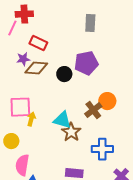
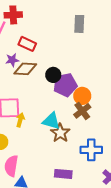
purple pentagon: (86, 63) -> (65, 85), moved
orange circle: (107, 101) -> (82, 96), moved

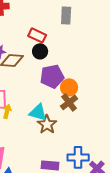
red rectangle: (27, 44) -> (37, 35), moved
black circle: (53, 75) -> (40, 51), moved
blue cross: (91, 150) -> (78, 157), moved

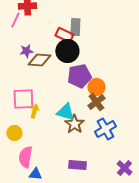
gray rectangle: (66, 15) -> (75, 27), moved
black circle: (40, 51) -> (67, 51), size x1.5
blue cross: (78, 157) -> (105, 129), moved, turned -30

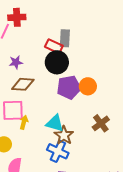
brown diamond: (39, 60) -> (23, 84), moved
orange circle: (96, 87) -> (88, 86), moved
brown cross: (96, 102) -> (101, 123), moved
blue cross: (105, 129) -> (58, 151), moved, turned -35

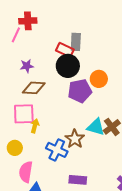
orange circle: (88, 86) -> (99, 79), moved
cyan triangle: (55, 123) -> (96, 127), moved
blue cross: (58, 151) -> (57, 150), moved

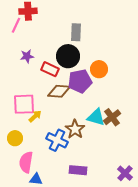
red rectangle: (65, 50) -> (50, 69), moved
brown diamond: (34, 88) -> (59, 91), moved
yellow arrow: (35, 126) -> (35, 116), turned 32

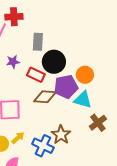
gray rectangle: (76, 32) -> (38, 42), moved
yellow arrow: (35, 116) -> (18, 138), moved
cyan triangle: (96, 117) -> (83, 100), moved

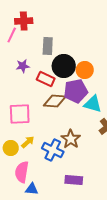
orange circle: (85, 75) -> (85, 70), moved

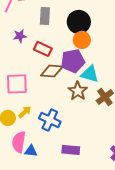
black circle: (64, 66) -> (79, 22), moved
brown star: (71, 139) -> (78, 91), moved
blue triangle: (32, 189) -> (31, 151), moved

